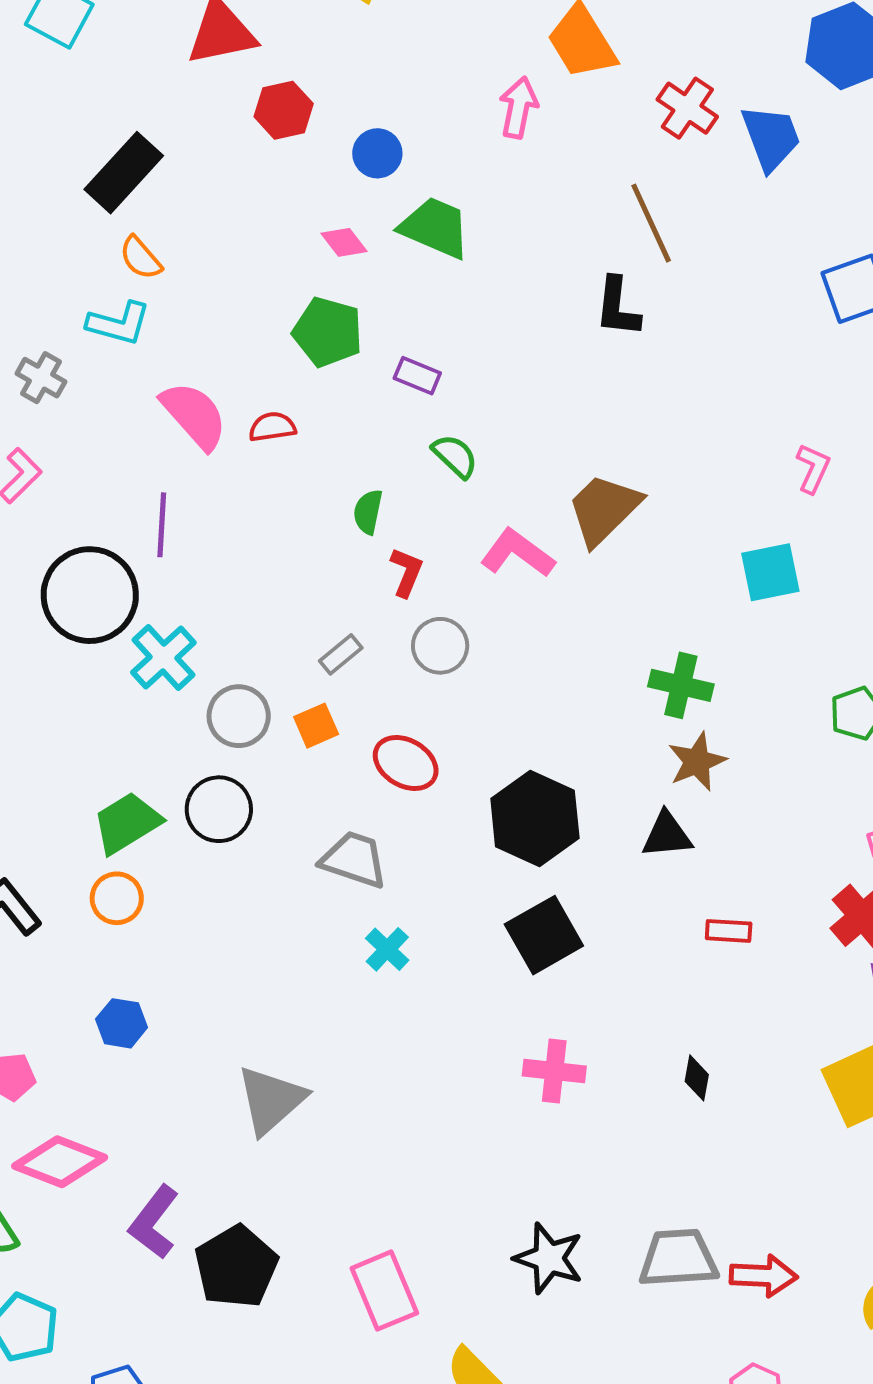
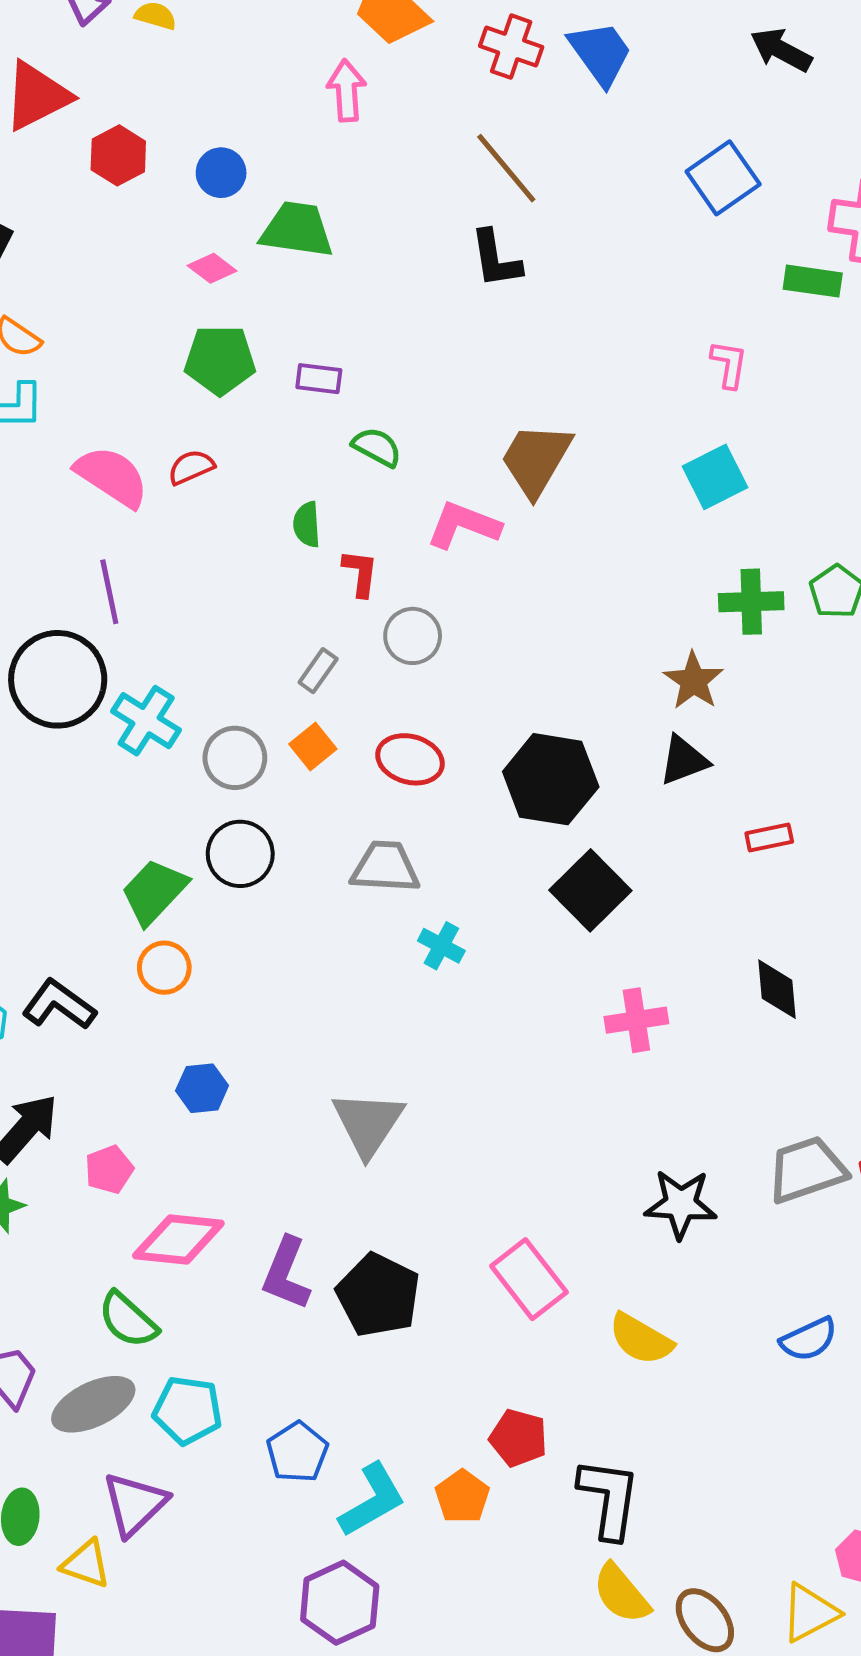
green cross: (681, 685) -> (751, 602), moved
black diamond: (697, 1078) -> (777, 989), size x1.4

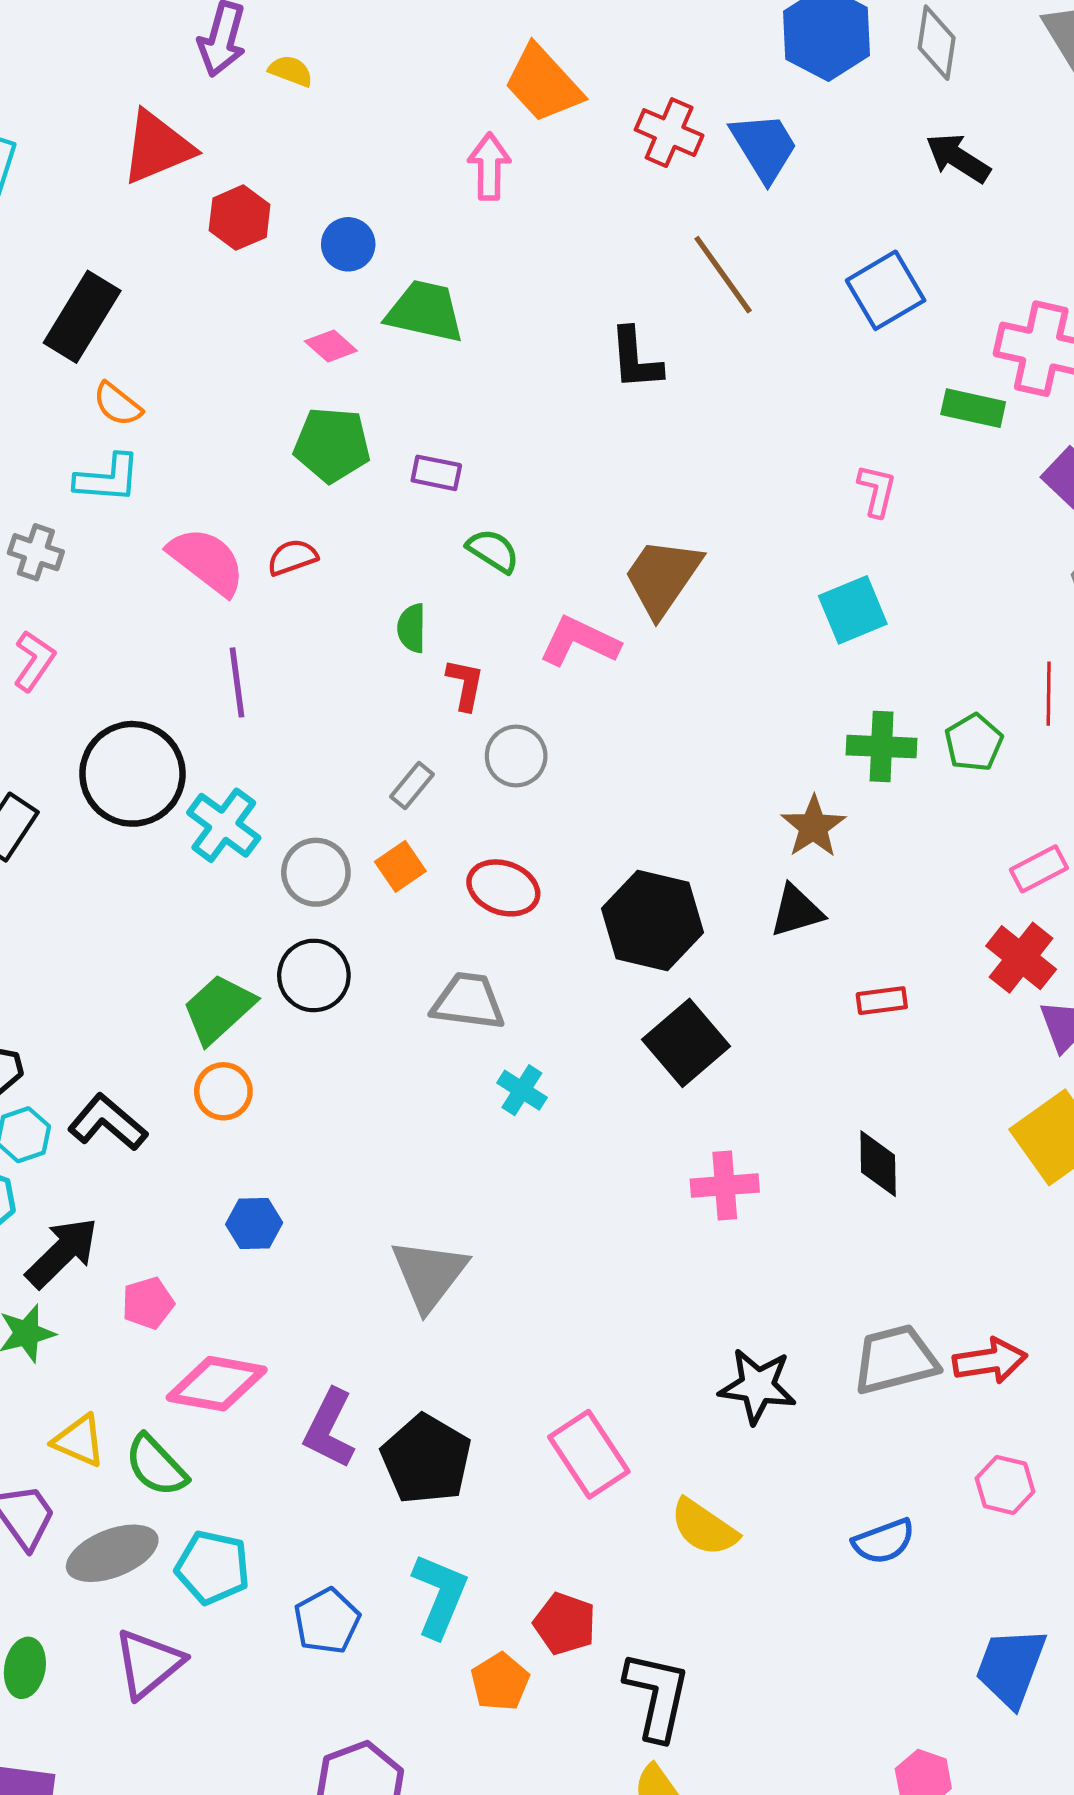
brown line: (506, 168) -> (723, 275), moved
purple line: (109, 592) -> (237, 682), moved
cyan L-shape: (372, 1500) -> (440, 1595), moved, turned -42
yellow triangle: (86, 1564) -> (79, 1441), moved

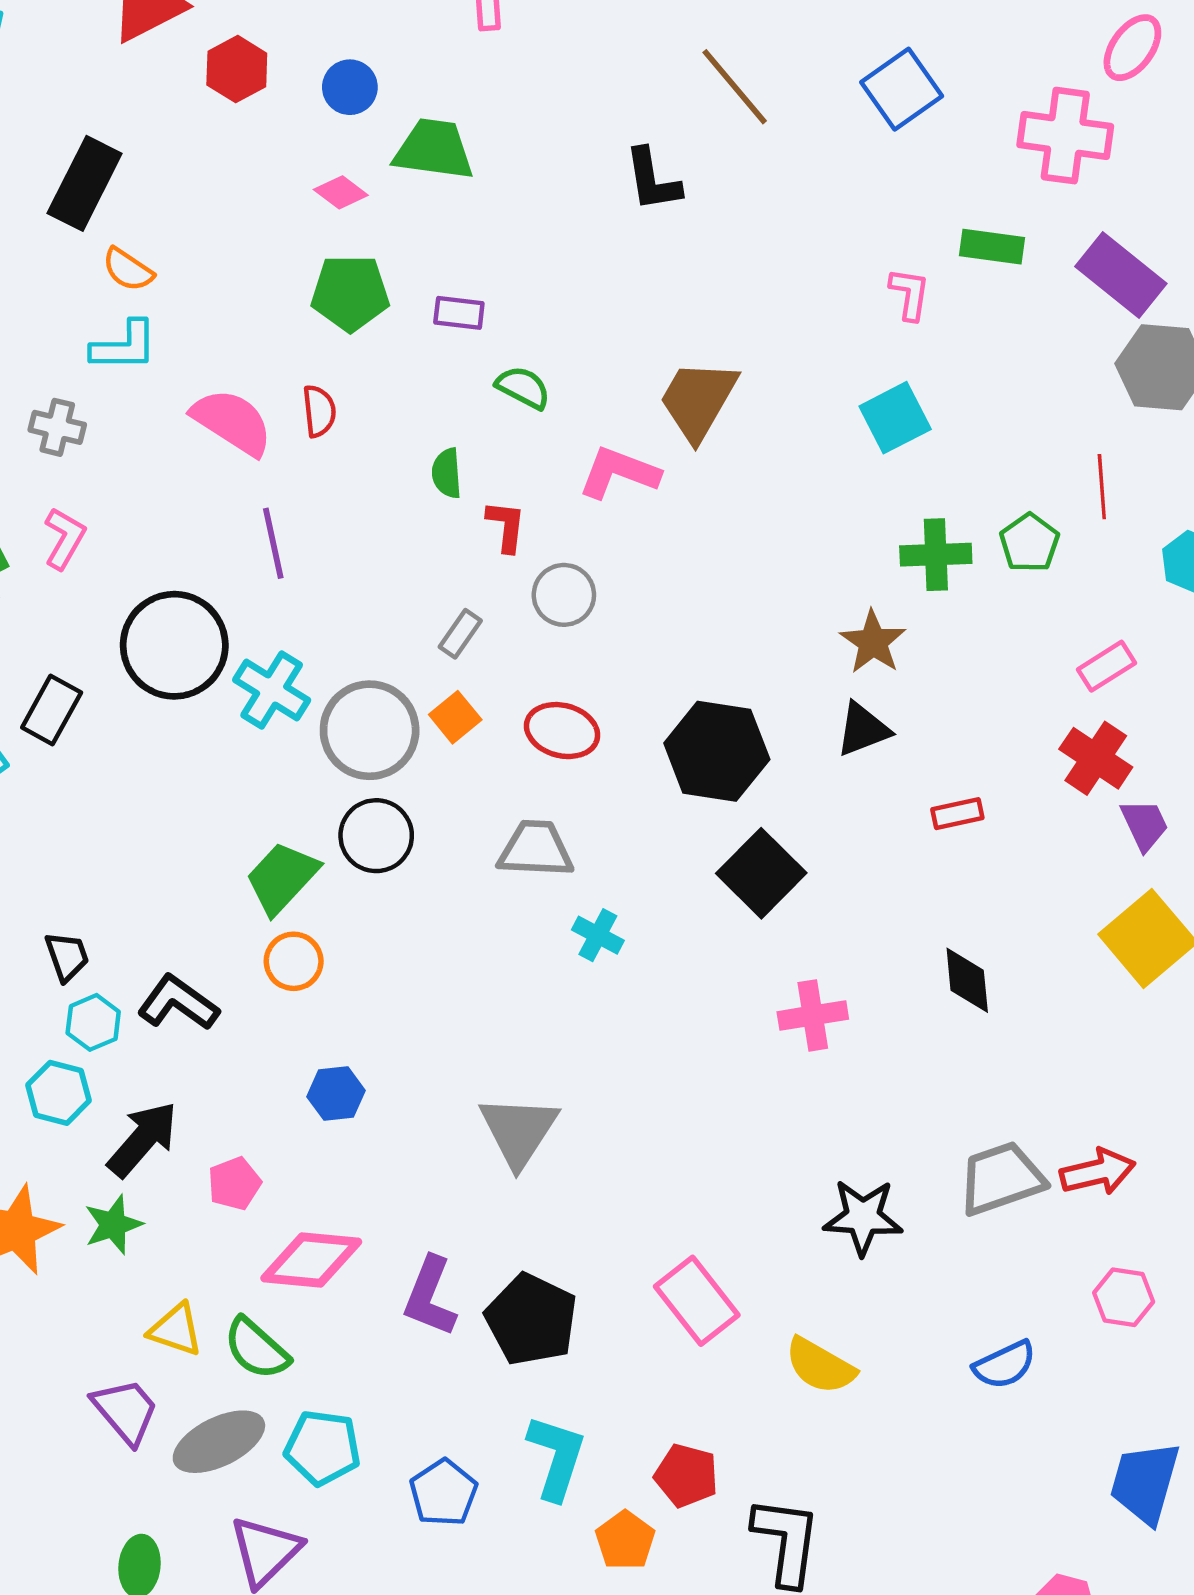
green rectangle: (973, 408) -> (992, 247), moved
red semicircle: (292, 557) -> (319, 411), turned 108
gray circle: (316, 872) -> (370, 730), size x1.4

